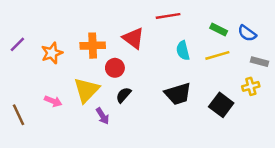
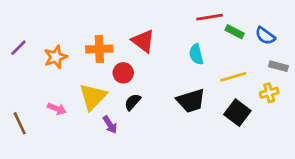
red line: (168, 16) -> (209, 17), moved
yellow line: (217, 55) -> (233, 77), moved

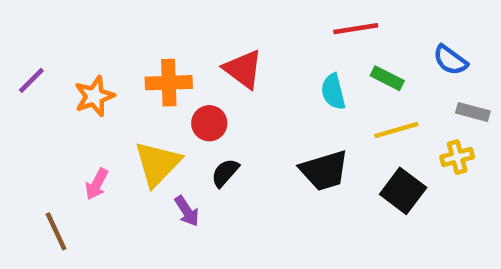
green rectangle: (235, 32) -> (387, 78), moved
pink arrow: (57, 109) -> (97, 184), turned 96
brown line: (20, 123) -> (56, 231), moved

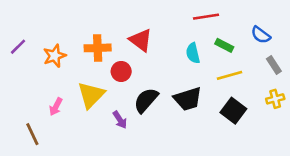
gray rectangle: (473, 112) -> (274, 65), turned 42
yellow cross: (457, 157) -> (275, 99), moved
black semicircle: (225, 173) -> (146, 100), moved, size x1.5
purple arrow: (187, 211) -> (120, 120), moved

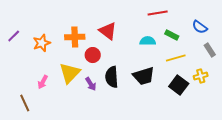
cyan semicircle: (193, 53) -> (148, 41), turned 105
yellow cross: (275, 99) -> (201, 76), moved
black semicircle: (146, 100) -> (112, 77), turned -45
purple arrow: (120, 120) -> (91, 84), moved

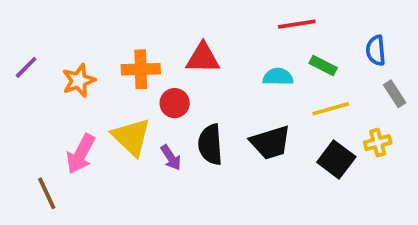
blue semicircle: (200, 27) -> (376, 50), turned 49
red triangle: (108, 31) -> (203, 58), turned -36
yellow triangle: (70, 73) -> (131, 137), turned -30
pink arrow: (43, 82) -> (81, 154), size x1.5

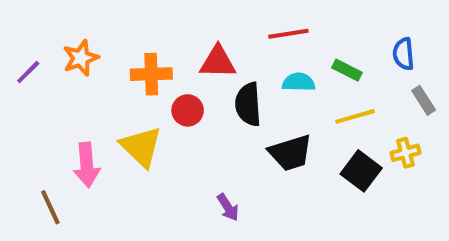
red line: (297, 24) -> (288, 34), moved
orange star: (79, 81) -> (81, 58), moved
black semicircle: (210, 144) -> (248, 104), moved
pink arrow: (81, 154) -> (87, 165), turned -33
purple arrow: (171, 158) -> (228, 207), moved

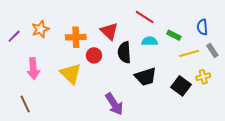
red line: (288, 34) -> (145, 17), turned 42
red triangle: (218, 62) -> (109, 31), turned 42
yellow line: (355, 116) -> (189, 53), moved
pink arrow: (87, 165) -> (33, 69), moved
purple arrow: (228, 207) -> (114, 104), size x1.6

